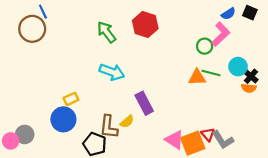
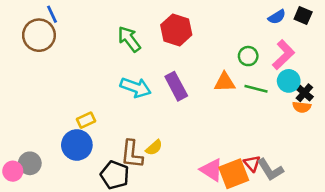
pink L-shape: (221, 34) -> (283, 55), moved
orange triangle: (197, 77) -> (225, 82), moved
purple rectangle: (144, 103) -> (176, 86), moved

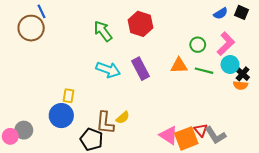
yellow rectangle: (86, 120) -> (69, 96), turned -56

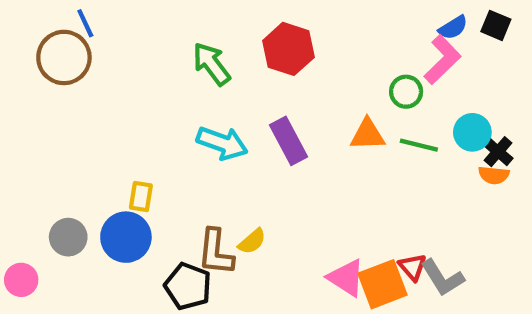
pink L-shape: (226, 44) -> (442, 60), moved
gray circle: (24, 130) -> (68, 237), moved

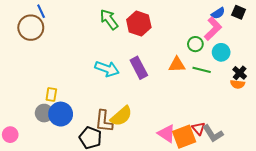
green arrow: (211, 64) -> (109, 19), moved
cyan circle: (472, 132) -> (221, 52), moved
yellow rectangle: (141, 196) -> (51, 94), moved
gray circle: (68, 237) -> (44, 113), moved
yellow semicircle: (252, 241) -> (121, 116), size x1.6

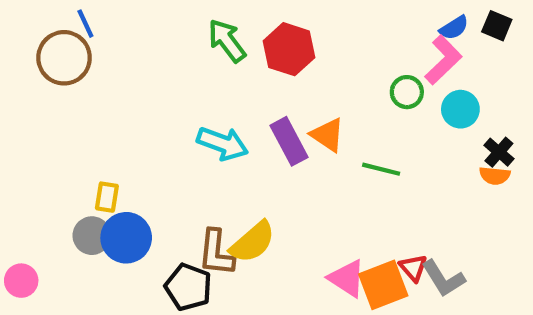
orange triangle: (177, 65) -> (328, 135), moved, turned 36
green line: (202, 70) -> (381, 169), moved

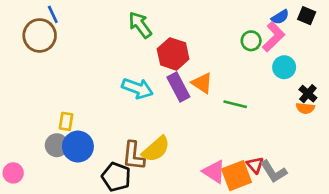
red hexagon: (289, 49) -> (173, 54), moved
green circle: (407, 92) -> (251, 41), moved

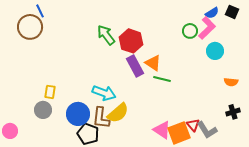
green arrow: (140, 25) -> (106, 35), moved
cyan arrow: (137, 88) -> (104, 93), moved
black cross: (308, 94) -> (233, 112), moved, turned 32
green line: (235, 104) -> (162, 79), moved
blue circle: (78, 147) -> (78, 114), moved

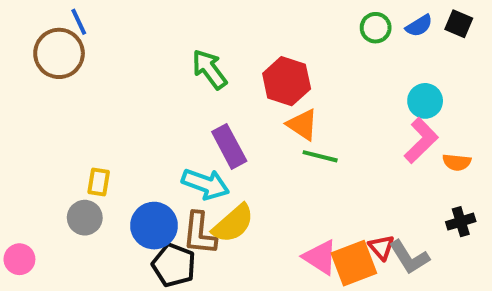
pink L-shape: (207, 28) -> (421, 140), moved
green circle: (190, 31) -> (376, 28), moved
red hexagon: (131, 41) -> (287, 81), moved
purple rectangle: (135, 66) -> (229, 146), moved

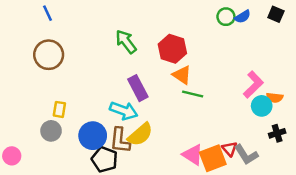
blue semicircle: (419, 26) -> (243, 17), moved
brown circle: (59, 53) -> (49, 55), moved
cyan circle: (425, 101) -> (262, 106), moved

